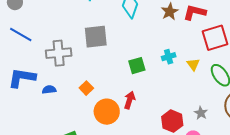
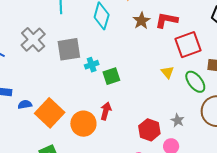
gray cross: (59, 53) -> (33, 40), moved, turned -35
cyan cross: (169, 57) -> (92, 65), moved
orange square: (86, 88) -> (50, 113), moved, size x2.0

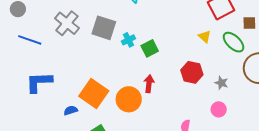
gray square: (69, 49) -> (104, 28), turned 35
blue semicircle: (25, 104) -> (71, 110), moved
red hexagon: (149, 130) -> (192, 72), moved

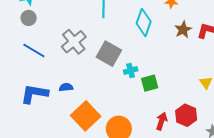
red arrow: (149, 84) -> (162, 121), moved
blue semicircle: (71, 110) -> (66, 87), moved

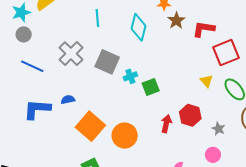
brown star: (183, 30) -> (176, 21), moved

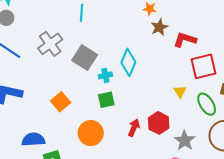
cyan diamond: (138, 27) -> (128, 62), moved
green square: (151, 87) -> (106, 100), moved
blue semicircle: (68, 100) -> (33, 139), moved, size x1.6
orange square: (90, 126) -> (61, 102), moved, size x0.7
gray star: (218, 129) -> (185, 141), size x1.5

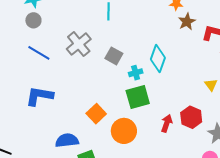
gray square: (85, 58) -> (114, 56), size x0.7
green square: (106, 100) -> (138, 97), size x1.4
orange square: (61, 102) -> (96, 114), moved

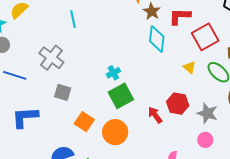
gray square: (114, 56) -> (63, 92), moved
cyan diamond: (158, 58) -> (157, 39), moved
red arrow: (167, 123) -> (155, 115), turned -42

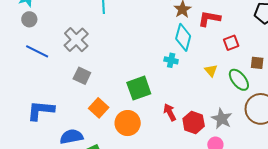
red square: (205, 37) -> (231, 43), size x0.6
cyan cross: (113, 73) -> (171, 60), moved, turned 32
red hexagon: (178, 104) -> (194, 122), moved
blue L-shape: (25, 117) -> (41, 110), moved

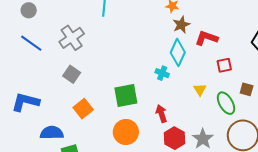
red arrow: (170, 112) -> (161, 114), moved
orange circle: (128, 123) -> (126, 132), moved

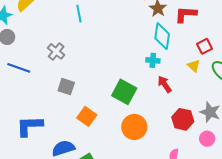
gray cross: (72, 38) -> (56, 51), size x0.7
red square: (224, 65) -> (205, 46), moved
green square: (126, 96) -> (124, 92), turned -35
red arrow: (161, 114) -> (165, 84), moved

